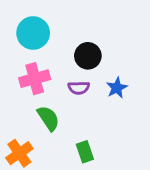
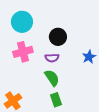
blue star: (117, 88) -> (89, 57), moved
green semicircle: (48, 118) -> (52, 78), moved

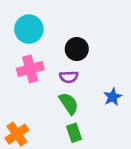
blue star: (89, 57) -> (113, 97), moved

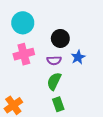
blue star: (113, 97) -> (78, 57), moved
green semicircle: (69, 104) -> (54, 81), turned -120

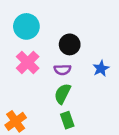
pink cross: (24, 54) -> (28, 62), turned -30
blue star: (78, 57) -> (101, 68), moved

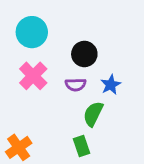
blue star: (101, 68) -> (111, 85), moved
green semicircle: (62, 94) -> (93, 114), moved

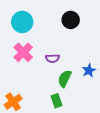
black circle: (84, 54) -> (71, 20), moved
blue star: (111, 85) -> (89, 70), moved

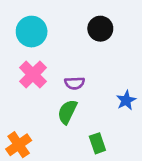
green semicircle: (65, 79) -> (67, 112), moved
green rectangle: (57, 101) -> (97, 143), moved

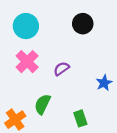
purple semicircle: (75, 83) -> (61, 69), turned 147
green semicircle: (67, 112) -> (42, 104), moved

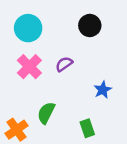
purple semicircle: (61, 69) -> (64, 64), moved
blue star: (104, 83) -> (103, 90), moved

